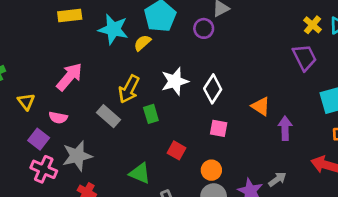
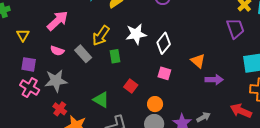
pink semicircle: (58, 118) -> (57, 51), moved
purple arrow: (285, 128) -> (214, 80), turned 84
purple square: (39, 139) -> (29, 64), turned -35

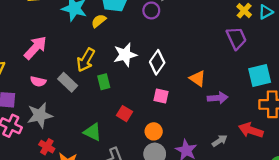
gray arrow: (203, 117) -> (220, 141), moved

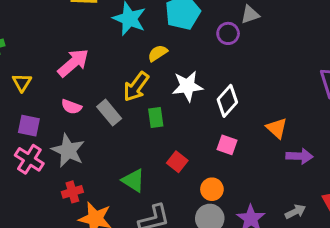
yellow semicircle: (99, 21) -> (158, 53), moved
gray star: (40, 115) -> (68, 151), turned 30
red cross: (47, 147) -> (72, 192), turned 35

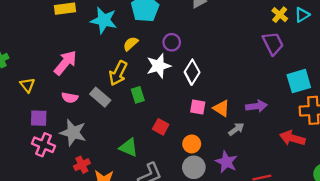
purple circle: (228, 33) -> (172, 42), moved
orange triangle: (277, 128) -> (221, 108), moved
gray arrow: (295, 212) -> (236, 129), moved

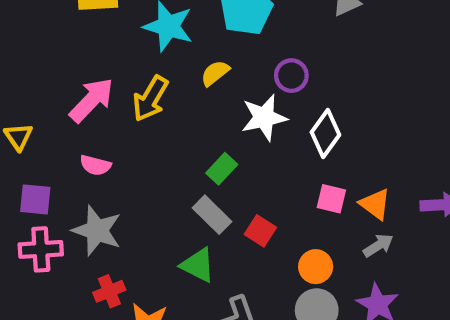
yellow arrow: (118, 73) -> (150, 99), moved
green rectangle: (138, 95) -> (222, 169), turned 56
gray rectangle: (100, 97) -> (212, 215), moved
gray arrow: (236, 129) -> (378, 245), moved
pink cross: (44, 145) -> (41, 249), turned -30

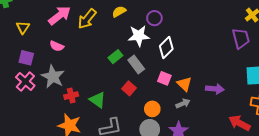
gray rectangle: (212, 215) -> (136, 64), moved
pink cross: (41, 249) -> (25, 81), turned 36
red cross: (109, 291) -> (71, 96), moved

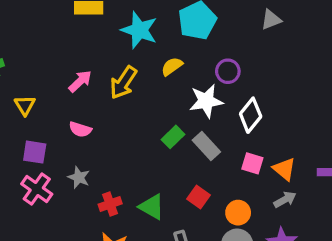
pink arrow: (60, 15) -> (80, 81), size x0.7
gray star: (53, 77) -> (79, 177), size x0.6
red square: (129, 88) -> (198, 197), moved

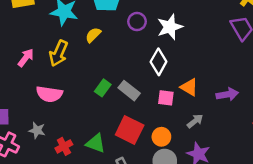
purple circle: (228, 71) -> (137, 22), moved
white star: (206, 101) -> (170, 27), moved
pink semicircle: (80, 129) -> (49, 94), moved, size x1.5
orange triangle: (284, 169) -> (189, 87), moved
red square: (198, 197) -> (130, 130), size x1.6

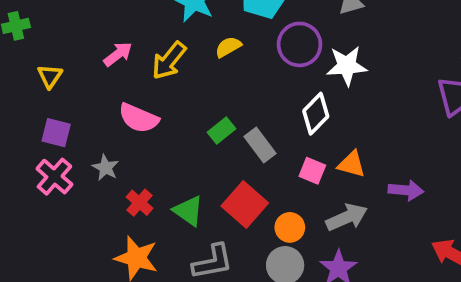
purple circle: (137, 22) -> (300, 44), size x1.5
orange triangle: (189, 87) -> (352, 164), turned -30
gray arrow: (195, 121) -> (347, 217), size x1.5
red cross: (64, 146) -> (139, 203), turned -35

